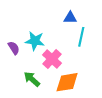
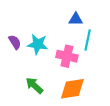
purple semicircle: (14, 48) -> (15, 42), moved
pink cross: (52, 59) -> (67, 56), moved, turned -30

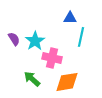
cyan star: (38, 44) -> (35, 41), turned 30
pink cross: (67, 56) -> (52, 58), moved

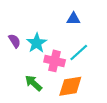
cyan line: (81, 37) -> (79, 52), moved, turned 36

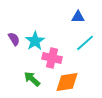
blue triangle: (74, 19) -> (78, 17), moved
cyan line: (79, 52) -> (85, 43), moved

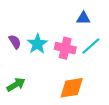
pink cross: (52, 58) -> (65, 48), moved
green arrow: (32, 79) -> (16, 85), moved, turned 108

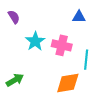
purple semicircle: (15, 42) -> (14, 17), moved
cyan line: (91, 46) -> (86, 60), moved, turned -42

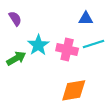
cyan line: (86, 60) -> (94, 44), moved, turned 66
green arrow: (15, 80) -> (16, 58), moved

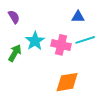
green arrow: (16, 58) -> (15, 53), turned -30

